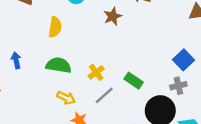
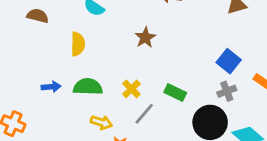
brown star: (113, 16) -> (145, 38), moved
blue arrow: (16, 60) -> (51, 87), moved, turned 105

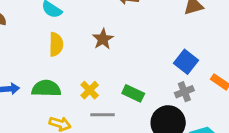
yellow semicircle: (78, 44) -> (56, 44), moved
gray line: (144, 114) -> (103, 115), turned 50

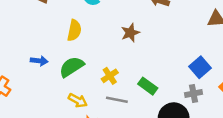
yellow semicircle: (56, 44) -> (74, 30), moved
green semicircle: (46, 88) -> (72, 67), turned -45

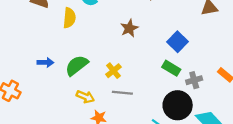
yellow semicircle: (74, 30) -> (69, 18), moved
blue square: (200, 67) -> (177, 42), moved
green rectangle: (148, 86) -> (171, 68), moved

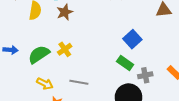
brown star: (129, 28) -> (65, 12), moved
yellow cross: (113, 71) -> (65, 49), moved

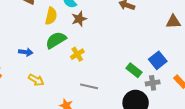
blue square: (132, 39) -> (158, 60), moved
green semicircle: (39, 54) -> (56, 40), moved
yellow arrow: (45, 84) -> (36, 80), moved

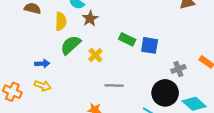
blue square: (158, 60) -> (150, 45), moved, turned -30
green rectangle: (134, 70) -> (127, 39), moved
yellow arrow: (36, 80) -> (43, 86), moved

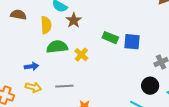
green semicircle: (71, 45) -> (57, 47), turned 40
gray line: (114, 85) -> (64, 86), moved
black circle: (165, 93) -> (150, 86), size x0.7

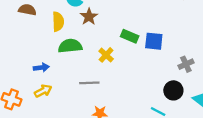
yellow cross: (81, 55) -> (106, 55), moved
gray line: (64, 86) -> (89, 83), moved
yellow arrow: (33, 87) -> (43, 91), turned -42

